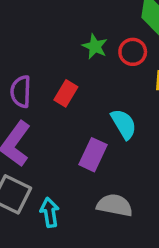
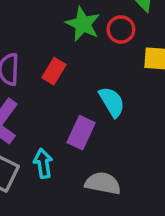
green star: (95, 46) -> (83, 24), size x1.4
cyan arrow: (50, 212) -> (43, 163), moved

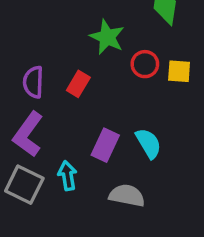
red circle: (121, 29) -> (145, 64), moved
cyan semicircle: (112, 102) -> (148, 143), moved

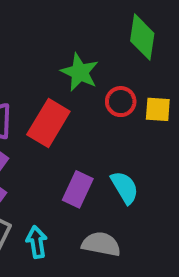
red rectangle: (78, 84) -> (48, 123), size x1.6
cyan arrow: (67, 176) -> (37, 242), moved

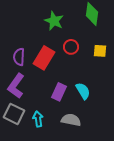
green star: (80, 72) -> (54, 21), moved
red circle: (121, 102) -> (71, 47), moved

